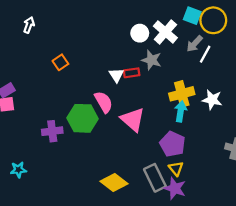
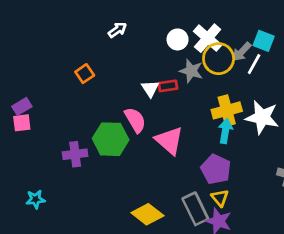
cyan square: (192, 16) -> (264, 41), moved
yellow circle: (213, 20) -> (219, 59), moved
white arrow: (29, 25) -> (117, 30), moved, turned 35
white star: (212, 100) -> (262, 117), size x1.4

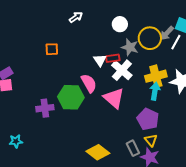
white cross: (208, 38) -> (122, 70), moved
orange square: (85, 74) -> (52, 49), turned 32
gray rectangle: (195, 209) -> (133, 148), size x0.7

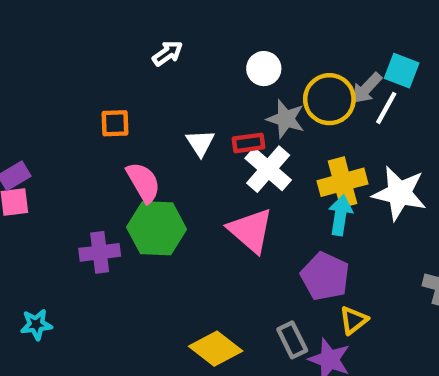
white triangle: (100, 60) -> (200, 143), moved
pink semicircle: (89, 83) -> (143, 182), moved
yellow triangle: (151, 140) -> (353, 320), moved, turned 32

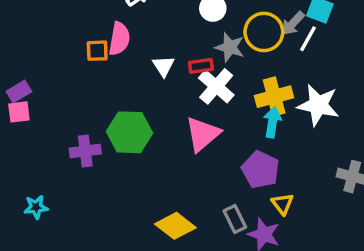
pink semicircle: (143, 182) -> (119, 39), moved, turned 40
pink triangle: (251, 230) -> (203, 134), turned 39
yellow triangle: (353, 320) -> (283, 204), turned -30

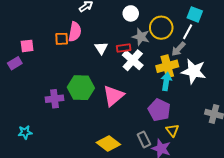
gray arrow: (293, 23) -> (178, 49), moved
pink square: (19, 112) -> (27, 46), moved
pink triangle: (203, 134) -> (113, 96), moved

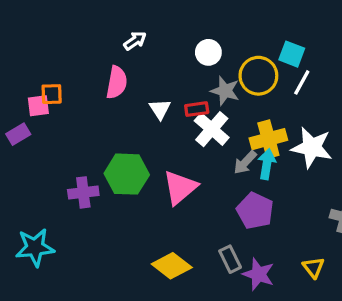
cyan square: (195, 14) -> (292, 54), moved
orange square: (62, 39) -> (52, 94), moved
gray arrow: (178, 49) -> (245, 162), moved
yellow triangle: (172, 130) -> (313, 267), moved
cyan star: (25, 132) -> (35, 247), size x1.6

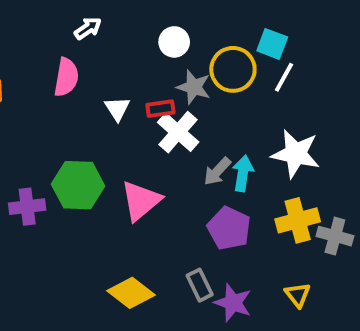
yellow cross: (268, 139) -> (298, 220), moved

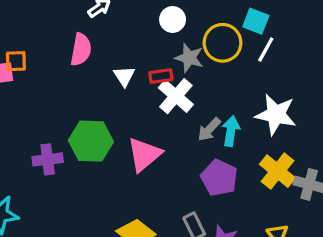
yellow cross: (298, 220) -> (277, 171), turned -36

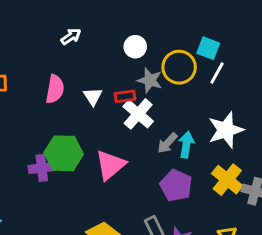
pink semicircle: (81, 49) -> (55, 89), moved
white star: (276, 114) -> (226, 130), turned -30
purple cross: (48, 159) -> (42, 168), moved

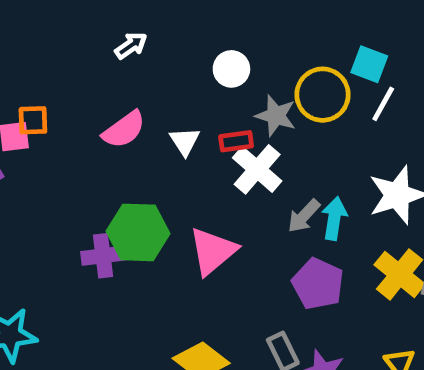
white arrow: (71, 37) -> (131, 46), moved
white circle: (135, 47) -> (231, 69), moved
pink semicircle: (55, 89) -> (124, 130), turned 44

